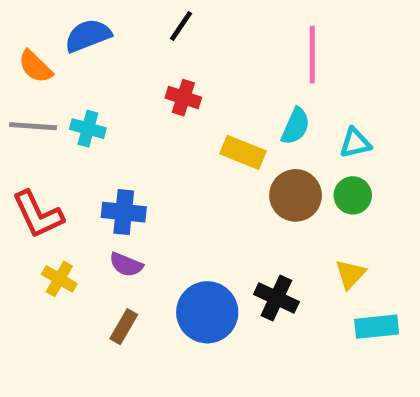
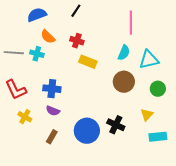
orange semicircle: (35, 67) -> (48, 37), moved
cyan triangle: (355, 143) -> (149, 60), size x1.5
yellow rectangle: (243, 152) -> (88, 62), moved
green circle: (353, 195) -> (158, 89), moved

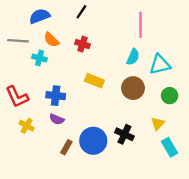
gray line: (14, 53) -> (18, 41), moved
yellow rectangle: (88, 62) -> (94, 81), moved
brown rectangle: (52, 137) -> (66, 147), moved
cyan rectangle: (158, 137) -> (170, 147), turned 66

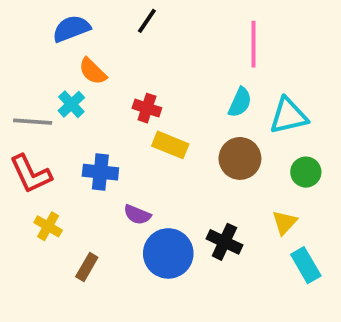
gray line: (18, 41) -> (33, 122), moved
red cross: (83, 44) -> (147, 108), moved
cyan cross: (40, 58) -> (71, 104), turned 32
purple semicircle: (57, 119) -> (137, 215), moved
brown rectangle: (66, 147) -> (87, 267), moved

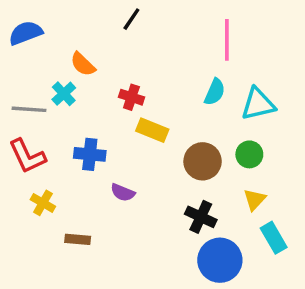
blue semicircle: (71, 29) -> (26, 33), moved
brown circle: (240, 158) -> (203, 161), moved
green circle: (306, 172) -> (249, 154), moved
blue circle: (168, 253) -> (220, 260), moved
brown rectangle: (87, 267) -> (78, 239), turned 65

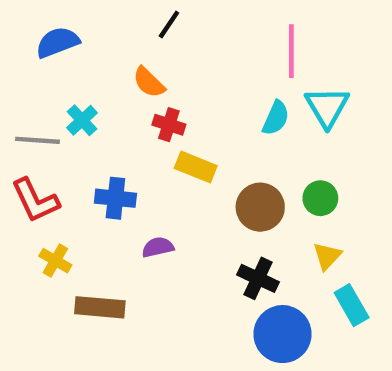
blue semicircle: (26, 33) -> (58, 42), moved
orange semicircle: (83, 64) -> (149, 82), moved
cyan triangle: (258, 104) -> (327, 107), moved, turned -48
purple semicircle: (123, 193) -> (158, 247), turned 145
brown rectangle: (78, 239) -> (100, 307), size x1.5

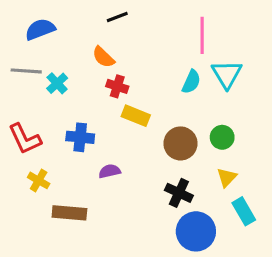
black line: (169, 24) -> (117, 17), turned 35
gray line: (38, 140) -> (26, 71), moved

